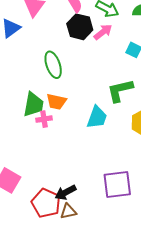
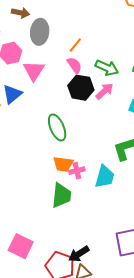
green trapezoid: (33, 104) -> (61, 195), moved
pink cross: (44, 119) -> (77, 171), moved

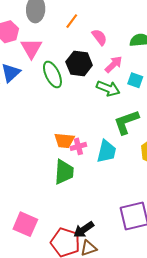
pink semicircle: (74, 65) -> (99, 37), moved
green arrow: (107, 68) -> (108, 88), moved
pink arrow: (104, 91) -> (114, 64), moved
green ellipse: (57, 127) -> (52, 75), moved

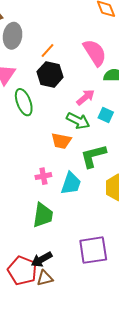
pink semicircle: (99, 37) -> (95, 53), moved, size x1.6
black hexagon: (79, 63) -> (50, 74), moved
orange trapezoid: (64, 140) -> (61, 141), moved
green trapezoid: (64, 172) -> (43, 215), moved

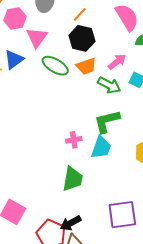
green ellipse: (24, 102) -> (55, 66), turned -40
orange trapezoid: (61, 141) -> (86, 66), moved, turned -30
green L-shape: (93, 156) -> (107, 121), moved

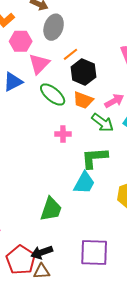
orange line: (80, 14) -> (70, 54), moved
orange trapezoid: (86, 66) -> (83, 100), turned 30
pink cross: (74, 140) -> (63, 134), moved

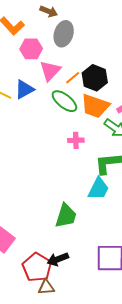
orange line: (70, 54) -> (73, 78), moved
orange trapezoid: (83, 100) -> (95, 106), size x1.4
brown triangle: (42, 271) -> (46, 287), moved

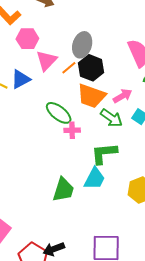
gray ellipse: (64, 34) -> (82, 45), moved
green ellipse: (64, 101) -> (59, 113), moved
green trapezoid: (66, 216) -> (63, 190), moved

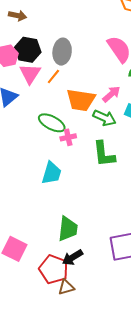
black hexagon: (91, 68) -> (28, 50), moved
green L-shape: (104, 153) -> (104, 154), turned -80
cyan trapezoid: (95, 179) -> (51, 173), moved
green trapezoid: (63, 190) -> (68, 229), moved

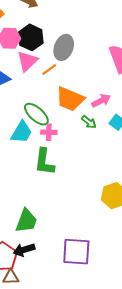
green arrow: (105, 118) -> (89, 122), size x0.7
green L-shape: (104, 154) -> (44, 162), moved
cyan trapezoid: (51, 173) -> (22, 132), moved

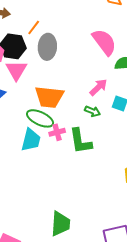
orange line: (49, 70) -> (34, 27), moved
orange trapezoid: (70, 99) -> (49, 97), moved
green L-shape: (44, 162) -> (81, 141), moved

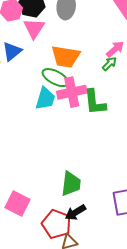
green arrow: (93, 111) -> (109, 64), moved, turned -70
pink cross: (57, 132) -> (72, 92), size x1.8

